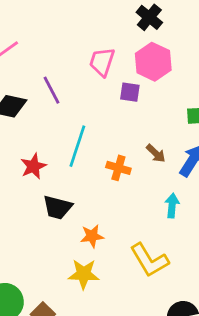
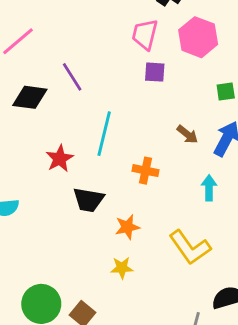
pink trapezoid: (102, 62) -> (145, 34), moved
pink hexagon: (153, 62) -> (198, 37), moved
orange cross: (118, 168) -> (146, 171), moved
yellow star: (84, 274) -> (122, 268), size x0.7

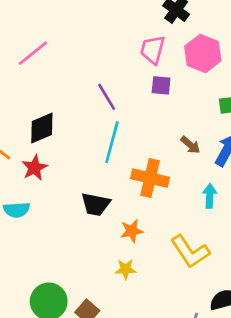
purple line: (72, 77) -> (107, 97), moved
black diamond: (30, 97) -> (42, 128), moved, turned -32
red star: (60, 159) -> (35, 168), moved
orange cross: (146, 171) -> (150, 178), size x1.5

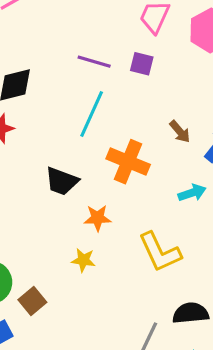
purple square: (161, 85) -> (142, 64), moved
purple line: (107, 97) -> (94, 62), turned -52
cyan arrow: (210, 196) -> (192, 193), turned 60

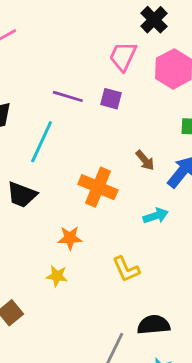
cyan line: (92, 114) -> (42, 142), moved
black trapezoid: (62, 181) -> (22, 195), moved
yellow L-shape: (160, 252) -> (126, 269), size x0.7

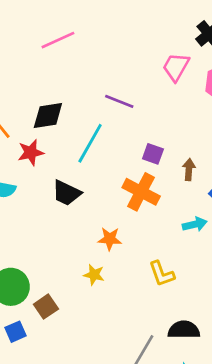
purple square: (111, 99) -> (153, 154), moved
brown arrow: (145, 160) -> (189, 170), turned -140

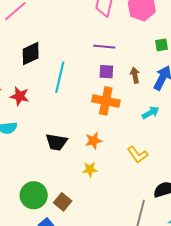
purple line: (119, 101) -> (104, 47), moved
black diamond: (48, 115) -> (31, 54), moved
red star: (31, 152) -> (20, 96), turned -30
black trapezoid: (66, 193) -> (56, 142), moved

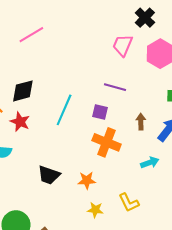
black diamond: (31, 54) -> (23, 91), moved
purple square: (106, 72) -> (100, 112), moved
yellow star: (90, 169) -> (95, 210), moved

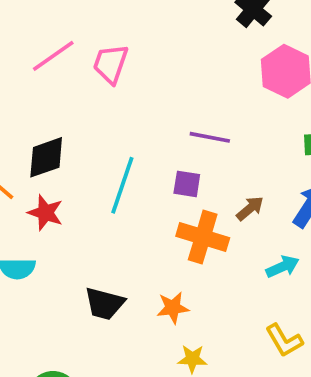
pink trapezoid: (123, 45) -> (111, 64), moved
brown arrow: (141, 122) -> (250, 208), moved, turned 56
yellow L-shape: (129, 203) -> (284, 340), moved

